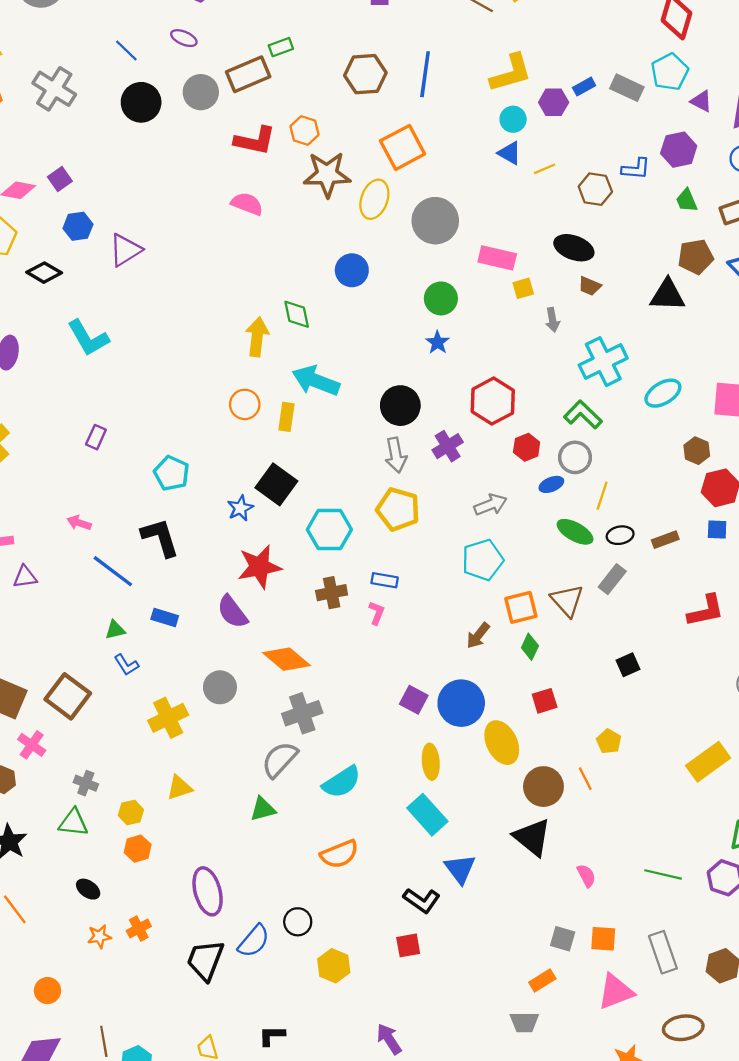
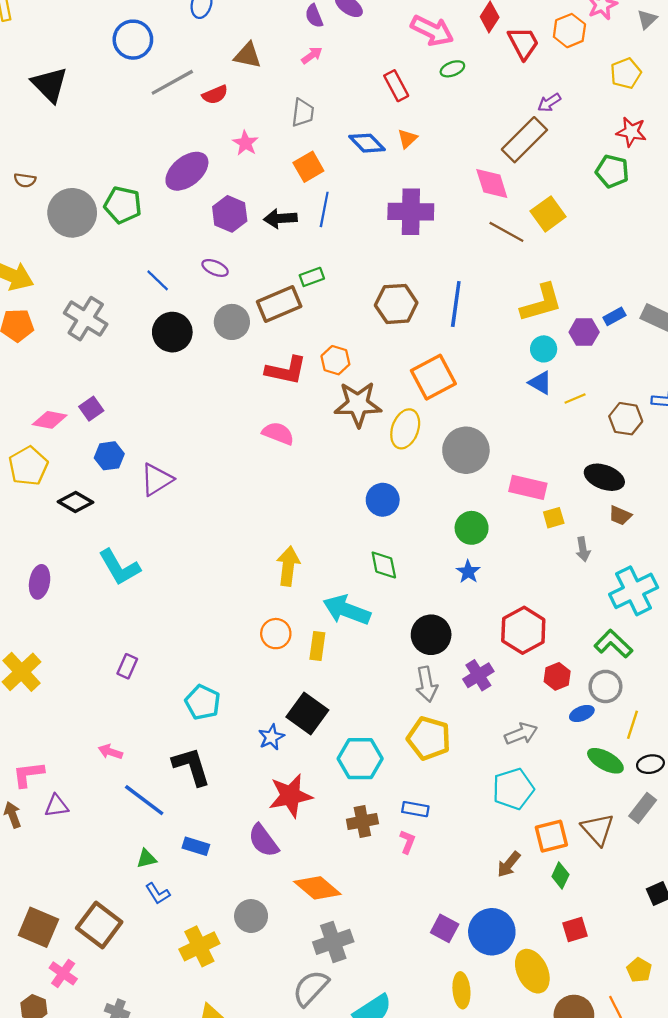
green diamond: (297, 314) -> (384, 565), moved

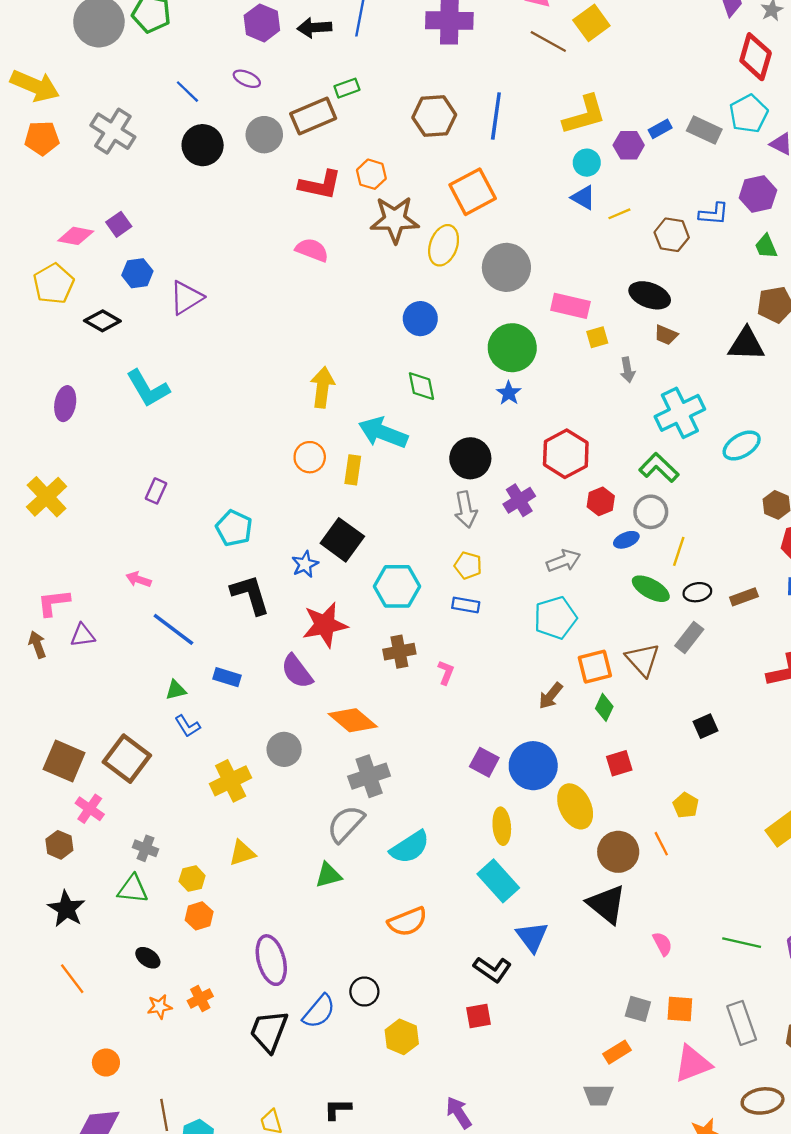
green circle: (472, 528) -> (512, 348), size x1.4
yellow pentagon: (429, 738) -> (468, 565), size x0.6
black L-shape: (191, 766) -> (250, 595), moved
blue rectangle: (415, 809) -> (466, 605), moved

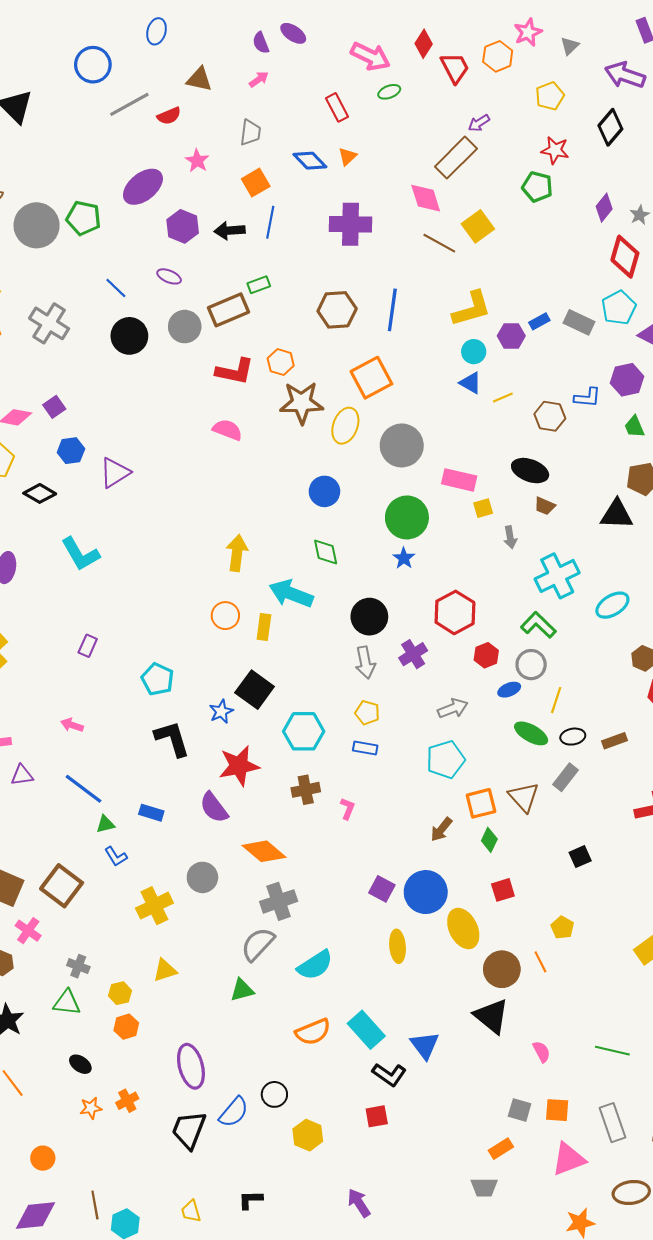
blue line: (173, 629) -> (83, 789), moved
cyan rectangle: (498, 881) -> (366, 1030), moved

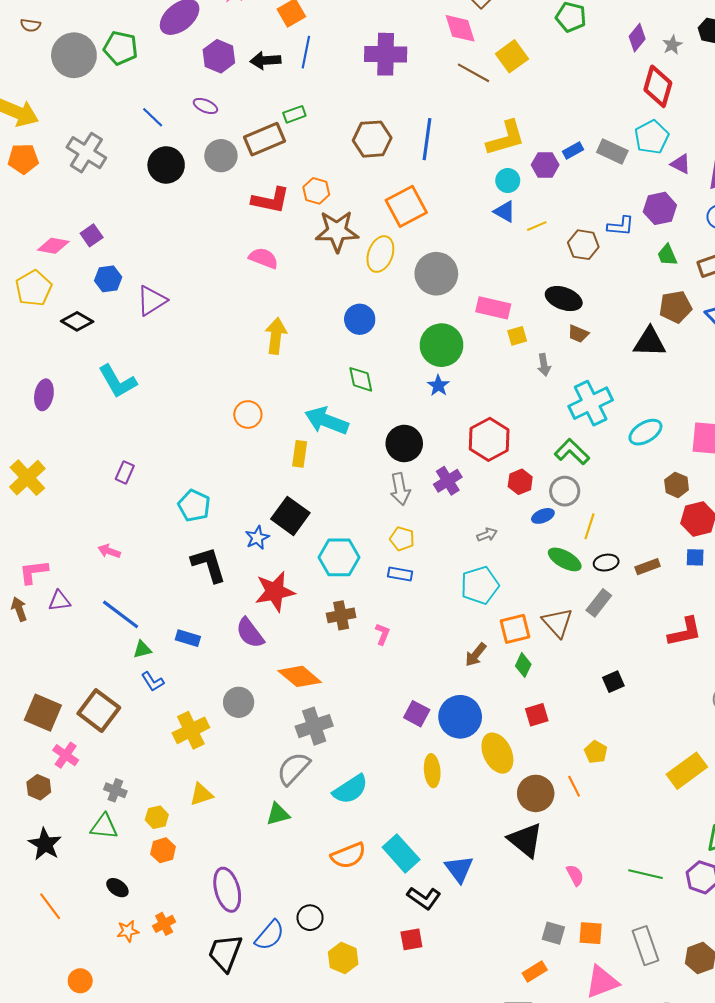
yellow arrow: (237, 553) -> (276, 336), moved
orange circle: (225, 616) -> (248, 414), moved
gray arrow: (453, 708) -> (487, 535), size x0.7

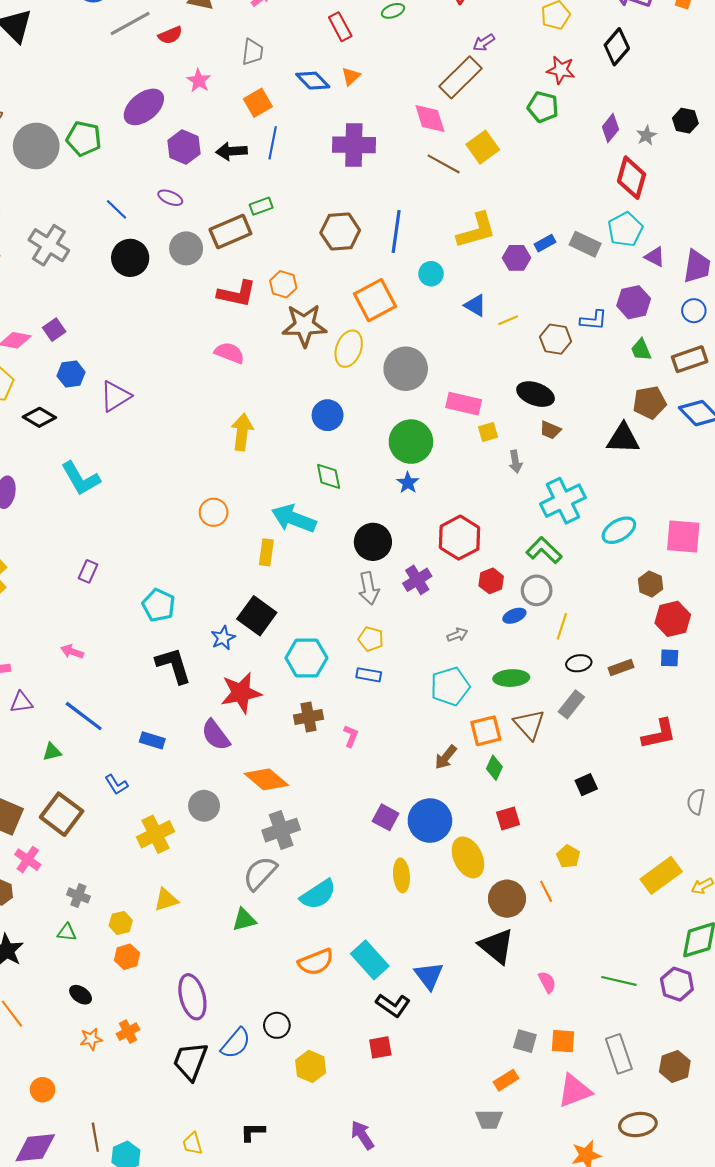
cyan circle: (508, 181) -> (431, 274), moved
green ellipse: (565, 559) -> (511, 678), moved, turned -32
green triangle: (142, 650) -> (52, 752), moved
green triangle: (104, 827) -> (67, 932), size x0.7

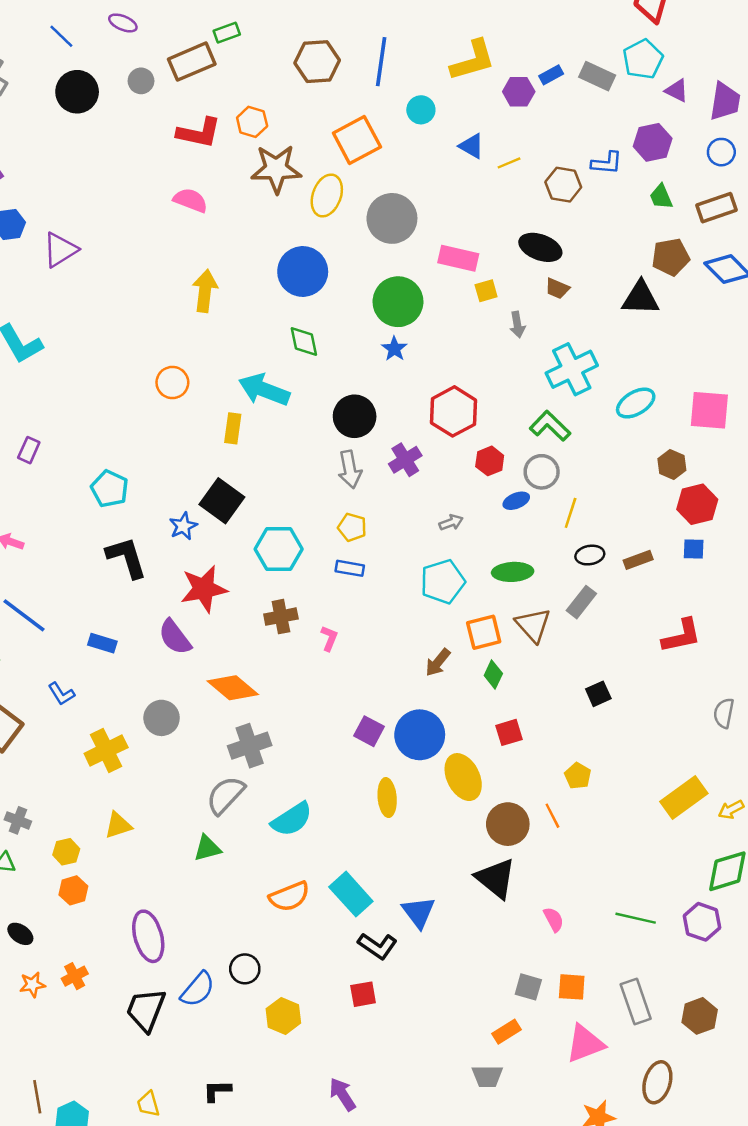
gray circle: (186, 248) -> (141, 81), size x0.7
blue circle: (328, 415) -> (303, 272), size x1.4
brown ellipse: (638, 1125) -> (657, 1082), turned -66

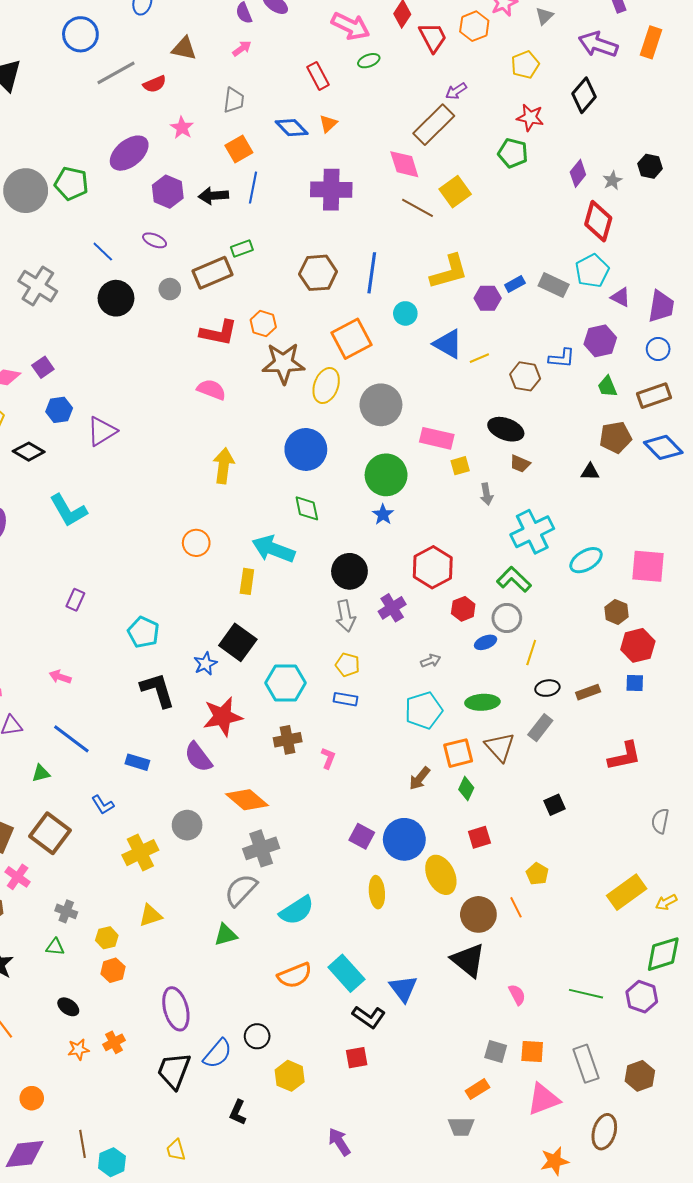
blue triangle: (472, 146) -> (448, 344), size x1.4
black triangle: (641, 298) -> (590, 472), size x0.6
black L-shape: (217, 1091) -> (238, 1112), moved, turned -65

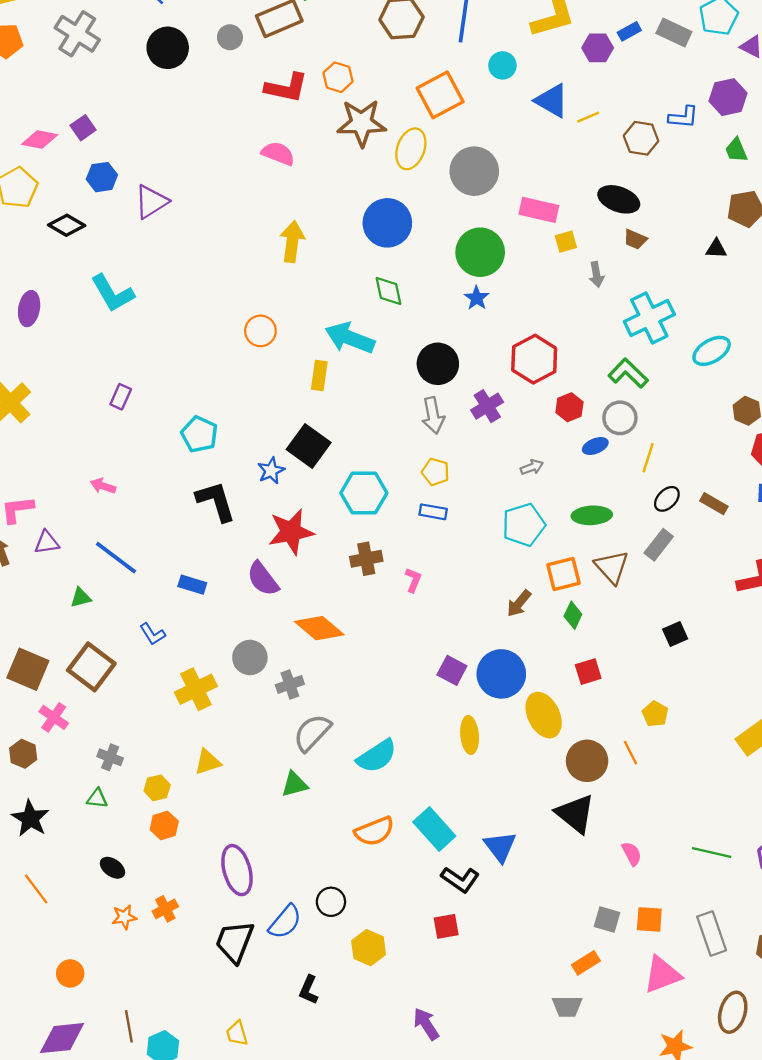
black ellipse: (547, 688) -> (667, 499), turned -35
brown rectangle: (588, 692) -> (714, 504), turned 50
gray cross: (261, 848) -> (290, 684), moved, size x0.7

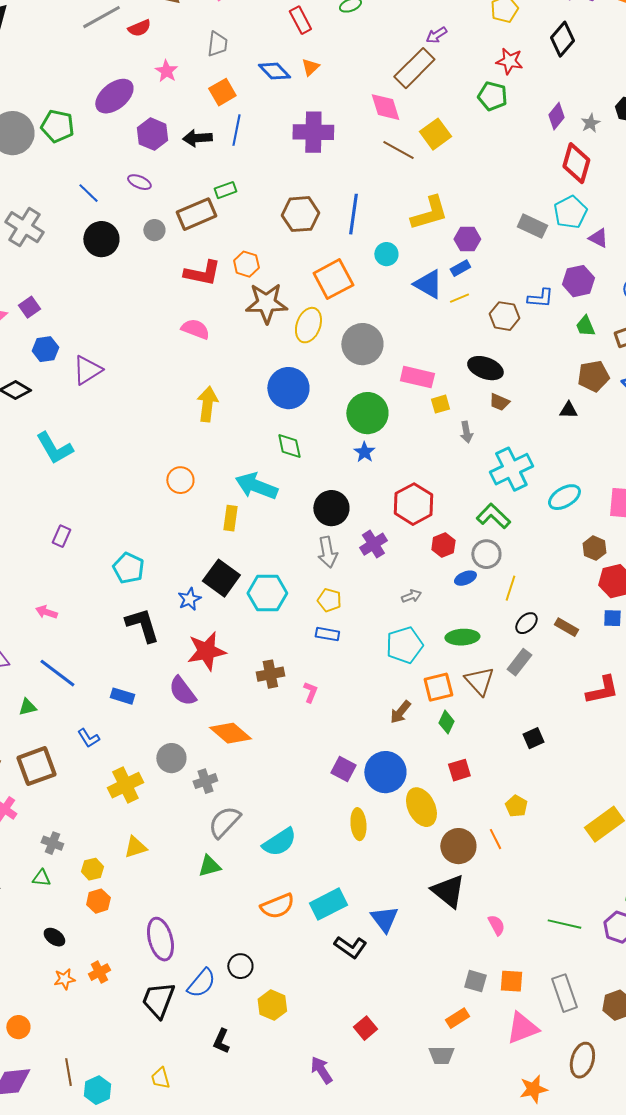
blue rectangle: (629, 31) -> (460, 268), moved
cyan hexagon: (364, 493) -> (267, 593), moved
brown square: (91, 667) -> (36, 766), turned 33
cyan rectangle: (434, 829) -> (328, 904), turned -75
red square: (446, 926) -> (365, 1028), moved, turned -30

